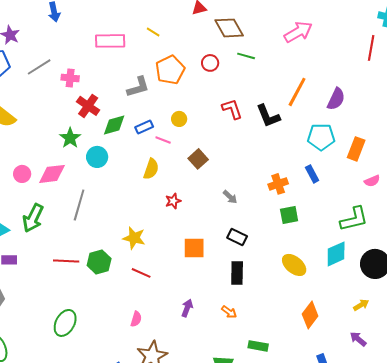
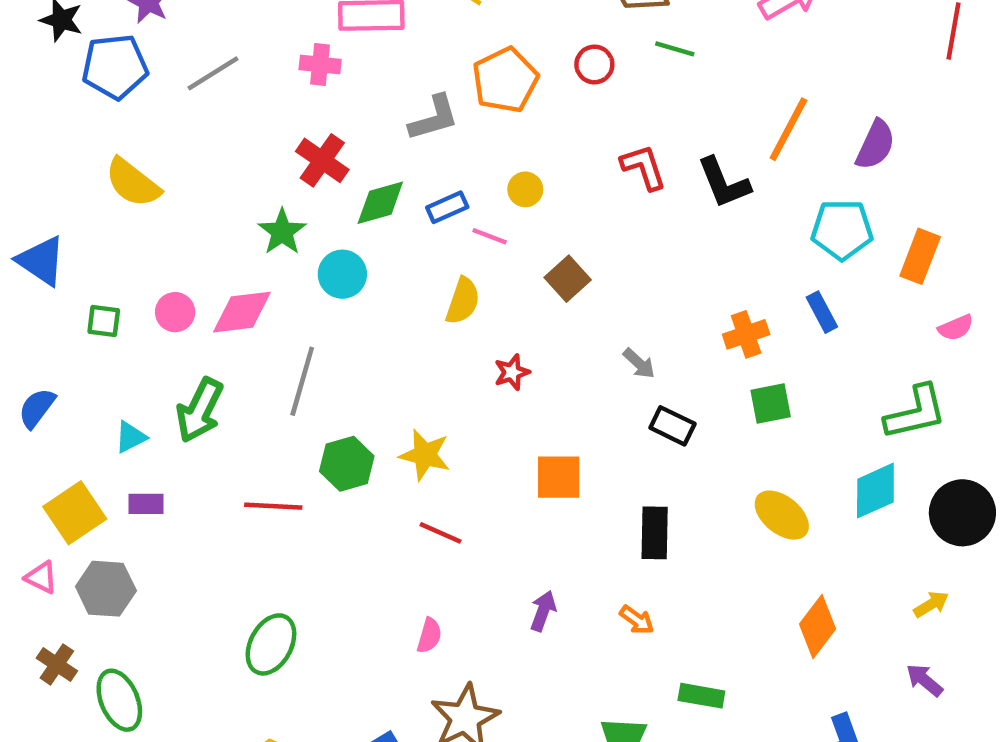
pink cross: (70, 78) -> (320, 64), moved
black rectangle: (237, 237) -> (672, 426), moved
green hexagon: (99, 262) -> (347, 464), moved

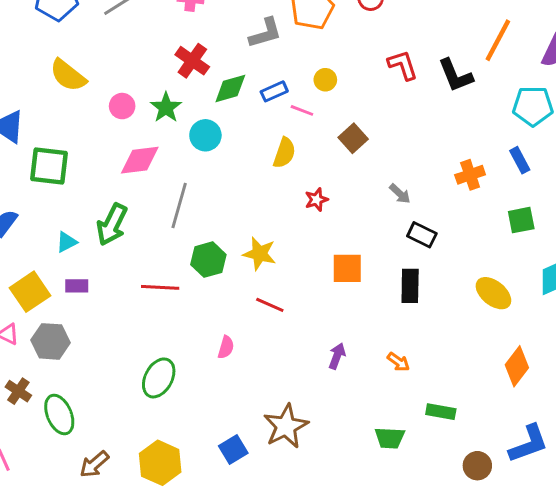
pink circle: (175, 312) -> (122, 106), moved
green square: (104, 321) -> (49, 166), size x1.8
green square: (771, 404) -> (521, 220), moved
black rectangle: (655, 533) -> (410, 286), moved
pink semicircle: (429, 635) -> (226, 347), moved

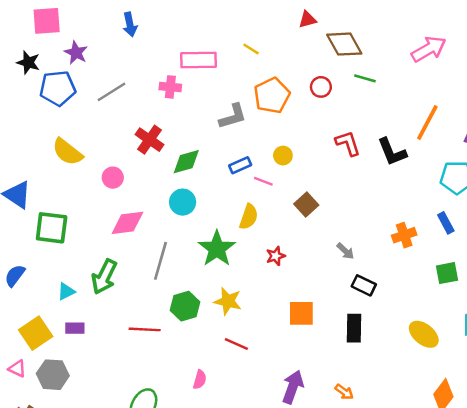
red cross: (192, 61) -> (149, 140), moved
green diamond: (230, 89) -> (186, 162), moved
green star: (166, 108) -> (217, 249), moved, size x1.4
purple arrow: (337, 356) -> (293, 387), size x1.5

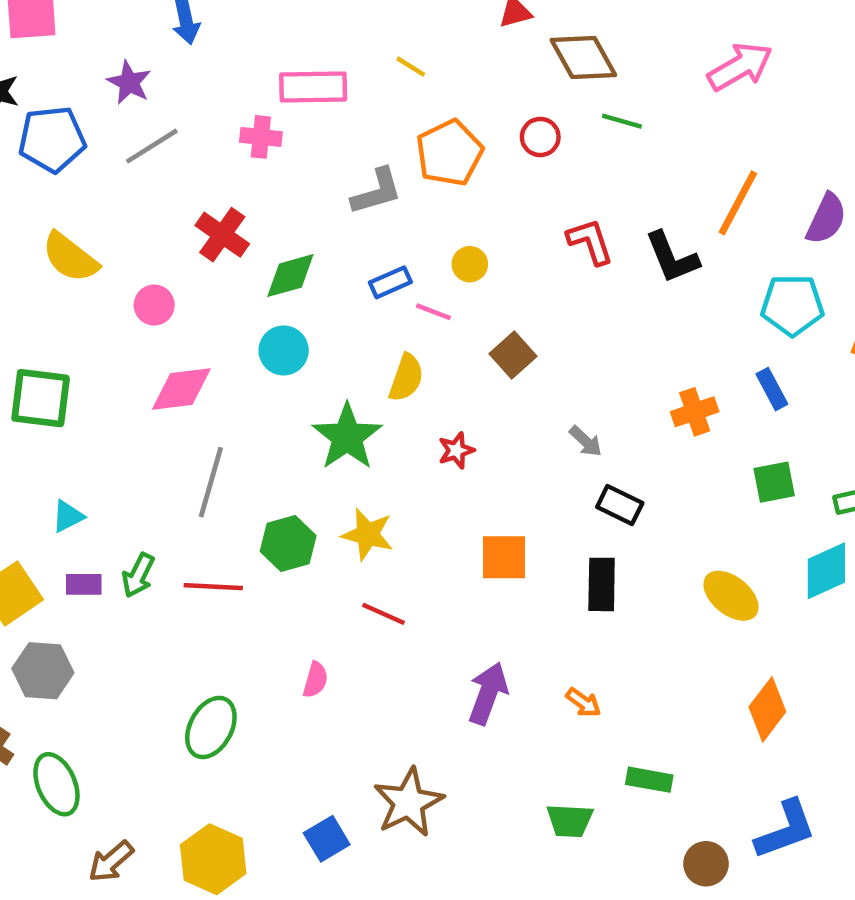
purple star: (76, 53) -> (129, 82), moved
gray line: (161, 261) -> (211, 482), moved
green arrow: (104, 277) -> (138, 575), moved, size x0.7

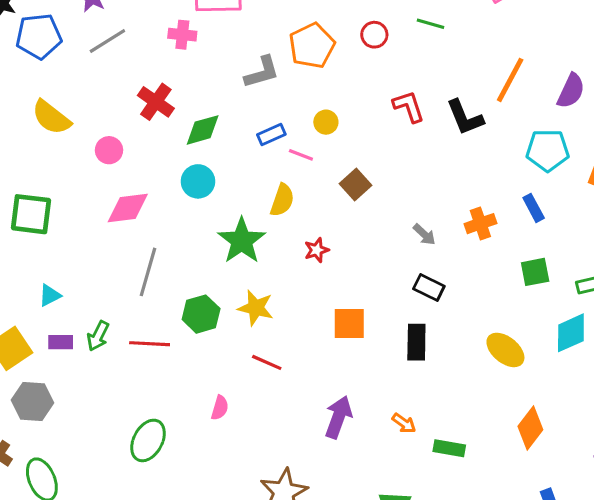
gray arrow: (586, 441) -> (424, 234), moved
green rectangle: (649, 780) -> (449, 448), moved

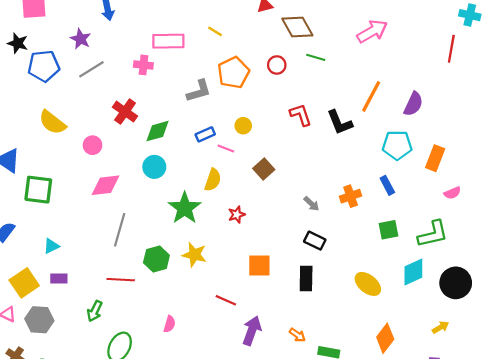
green arrow: (98, 336) -> (95, 311), moved
red line: (267, 362) -> (226, 300), moved

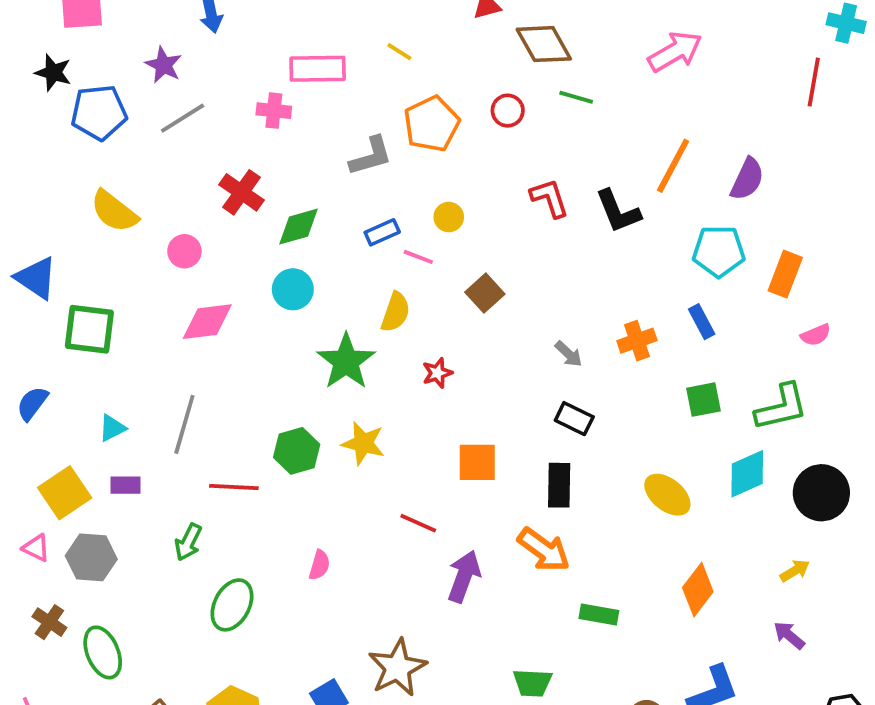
gray line: (120, 230) -> (184, 424), moved
orange arrow: (297, 335) -> (544, 550), moved, size x1.8

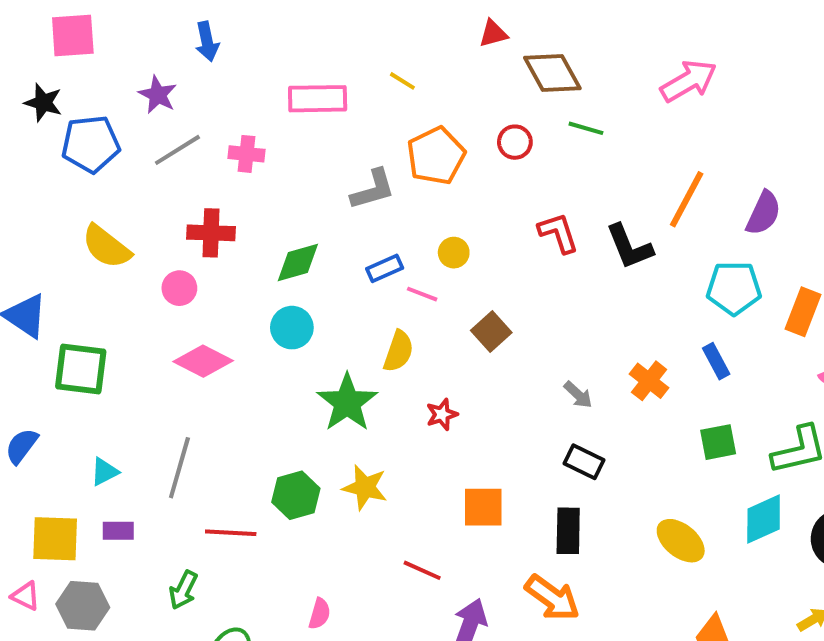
pink cross: (274, 111) -> (247, 154), moved
red cross: (241, 192) -> (211, 233), moved, turned -33
pink diamond: (207, 322) -> (203, 361), turned 34
orange cross: (637, 341) -> (649, 381), turned -33
yellow square: (65, 493) -> (55, 539), turned 36

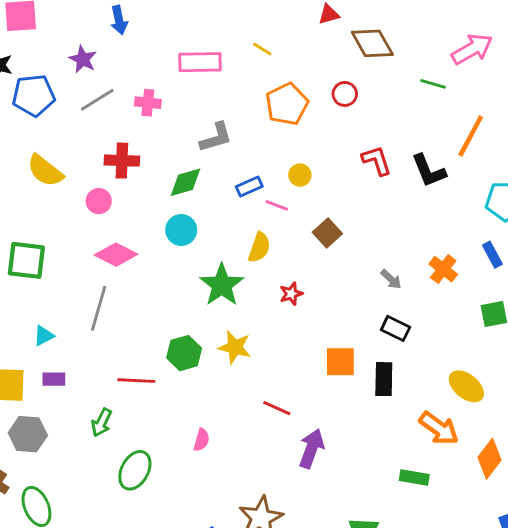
green line: (586, 128) -> (433, 84), moved
gray L-shape: (373, 189) -> (216, 137), moved
gray line: (179, 468) -> (99, 308), moved
orange square: (483, 507) -> (340, 362), moved
orange arrow: (552, 598) -> (439, 428), moved

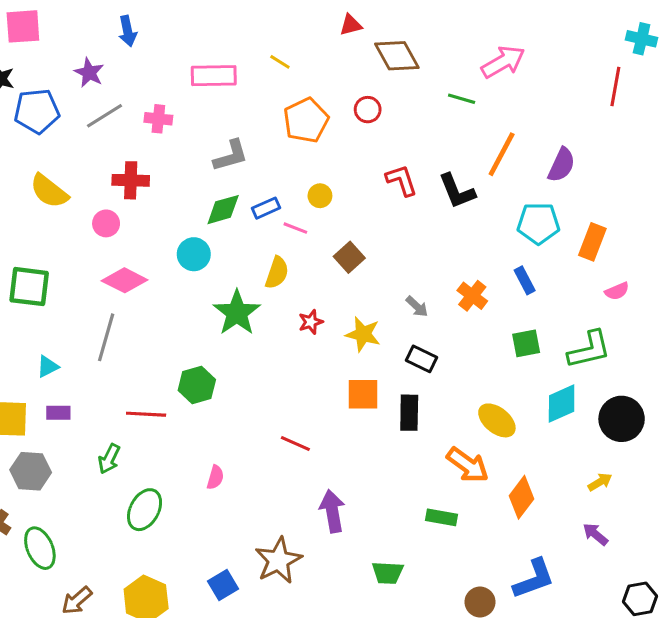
green diamond: (186, 182) -> (223, 210), moved
yellow star: (235, 347) -> (363, 334), moved
purple arrow: (311, 449) -> (332, 511), moved, turned -30

